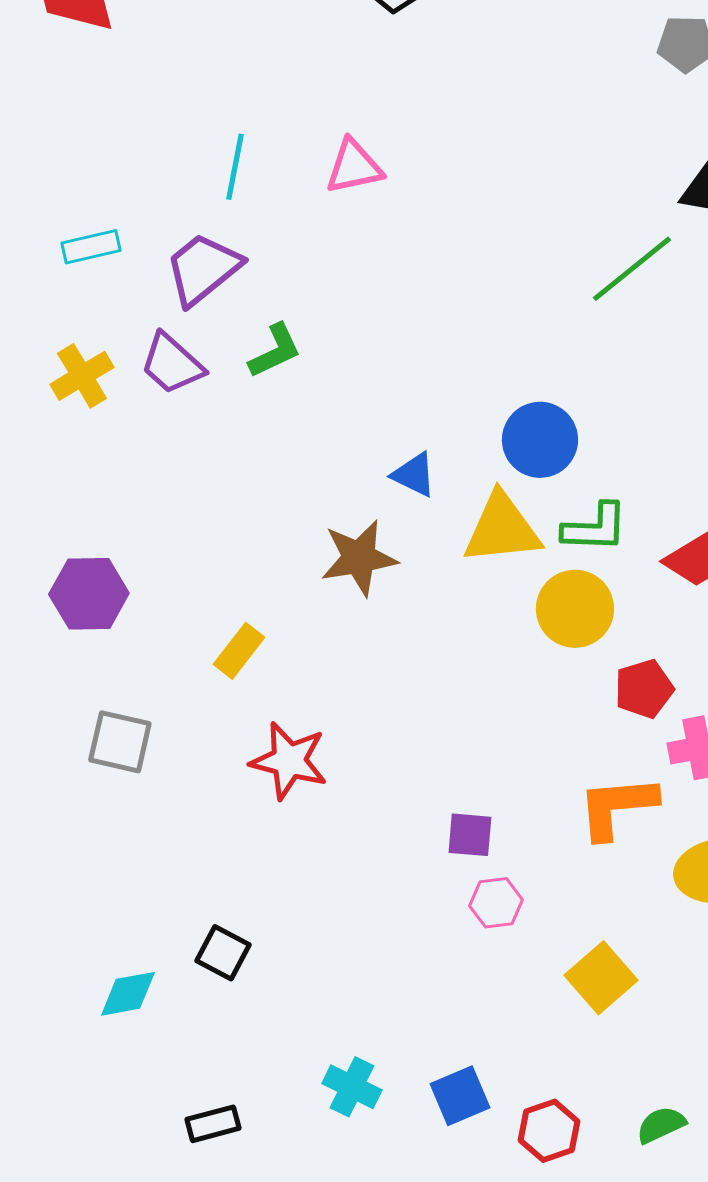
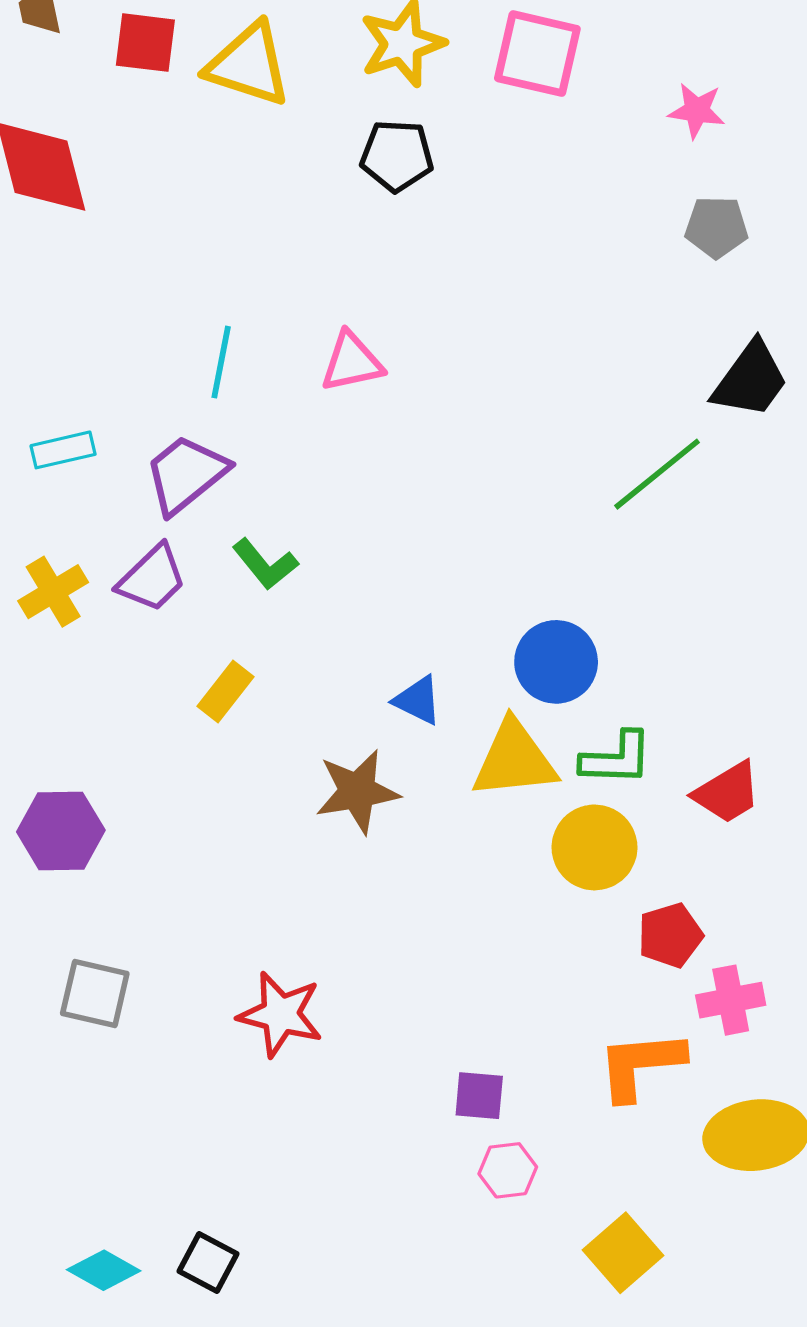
green L-shape: (275, 351) -> (265, 564), turned 76
purple trapezoid: (172, 364) -> (152, 578), turned -86
yellow rectangle: (239, 651) -> (226, 692), moved
black square: (223, 953) -> (208, 1263), moved
cyan diamond: (128, 994) -> (104, 1270), turned 40

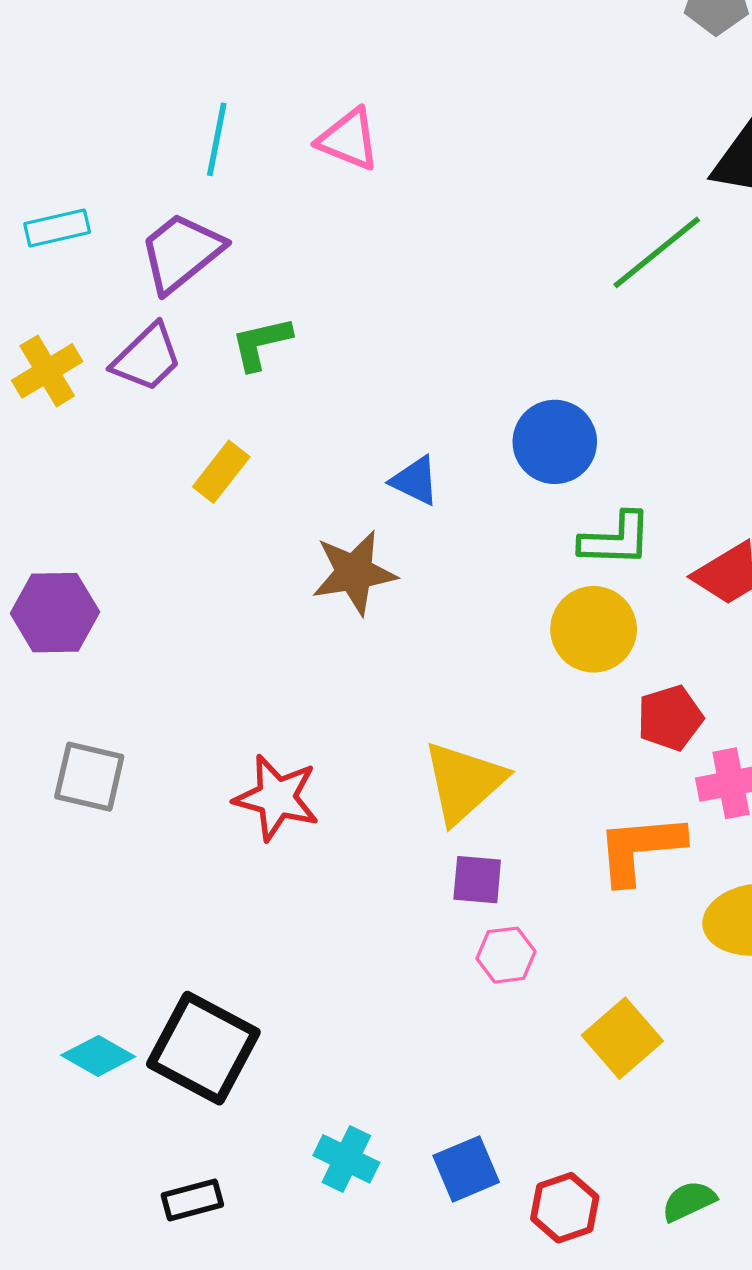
pink triangle: (352, 362) -> (349, 139), turned 34
green L-shape: (265, 564) -> (261, 343), turned 116
yellow triangle: (514, 760) -> (464, 782), moved, turned -36
black square: (208, 1263) -> (203, 1048), size x1.8

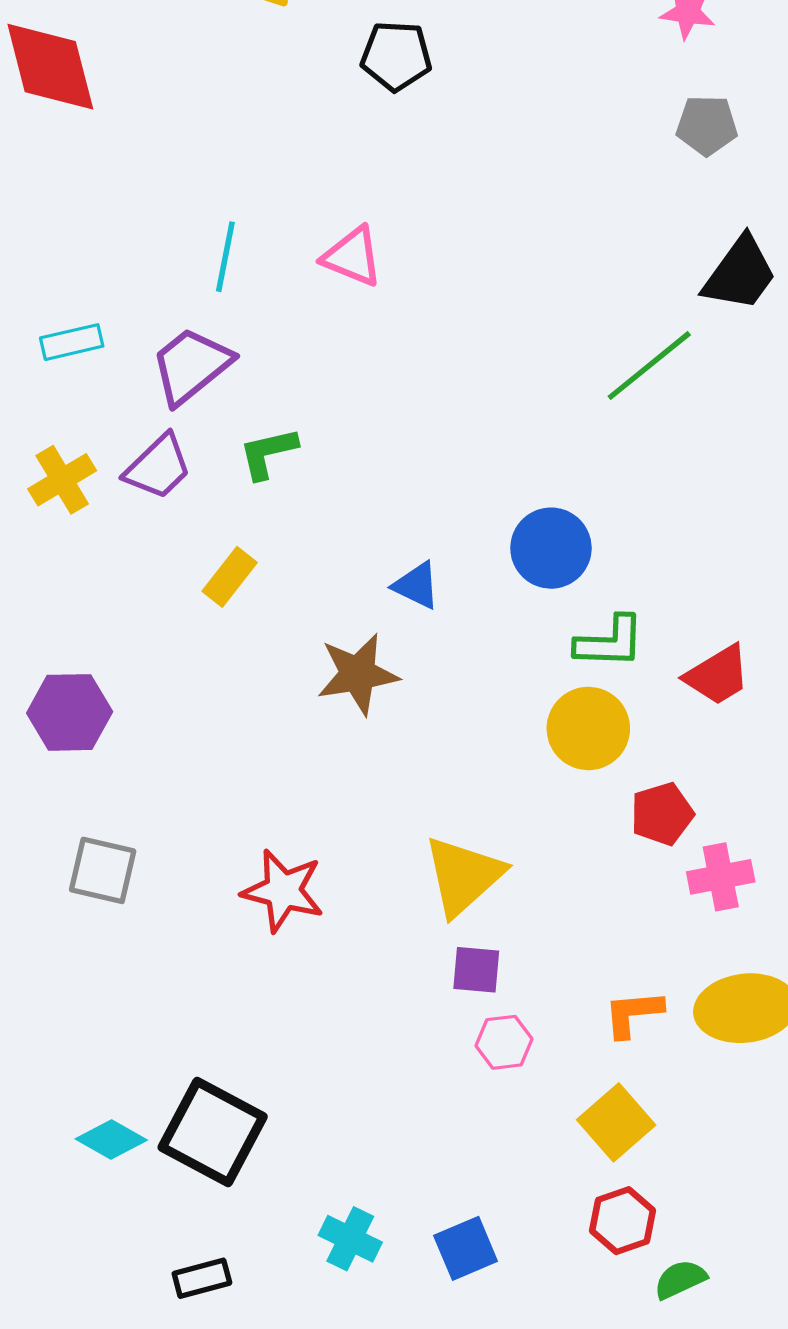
orange L-shape: (640, 849) -> (633, 1014), moved, size x0.7
red hexagon: (565, 1208) -> (622, 1221), moved

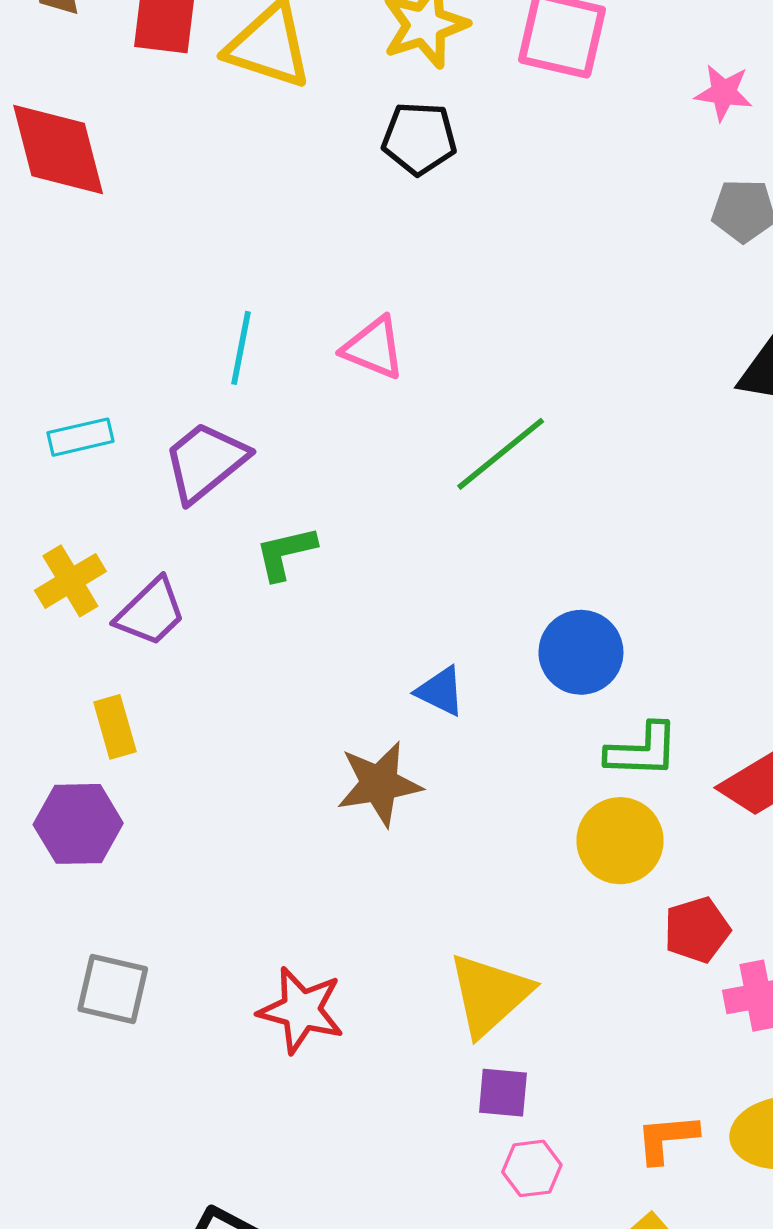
green line: (649, 366) -> (501, 454), moved
purple trapezoid: (158, 467) -> (151, 612), moved
yellow rectangle: (230, 577) -> (115, 727), moved, turned -54

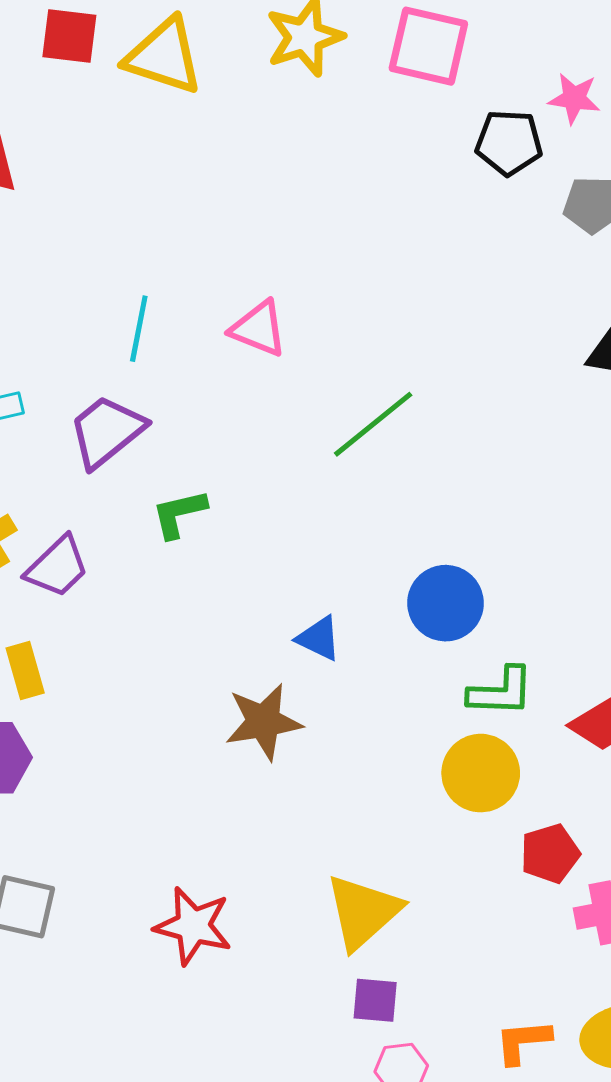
black pentagon: (419, 138) -> (509, 143), moved

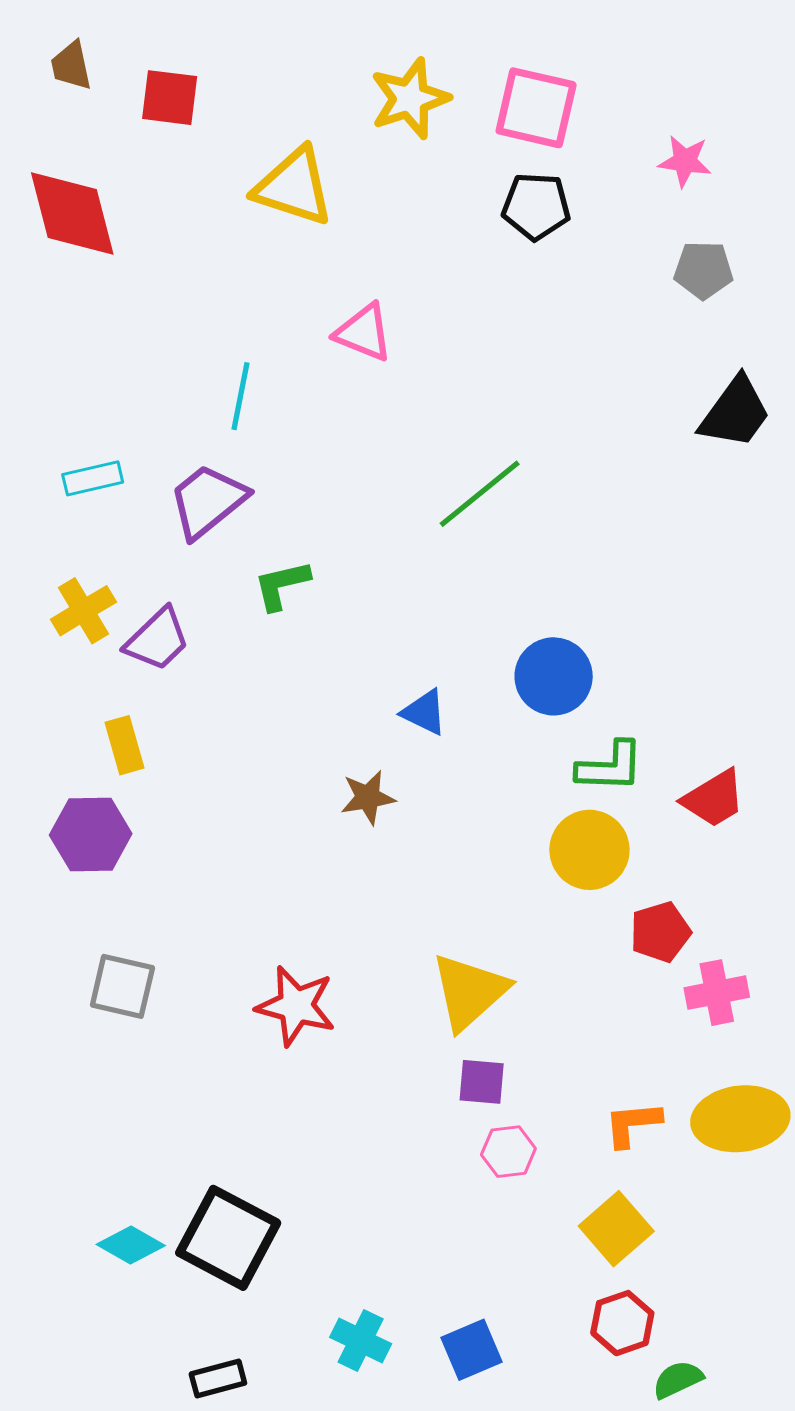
yellow triangle: (164, 56) -> (294, 187), moved
black pentagon: (509, 143) -> (536, 206), moved
pink triangle: (258, 329) -> (364, 333), moved
brown star: (264, 722) -> (368, 798), size x0.7

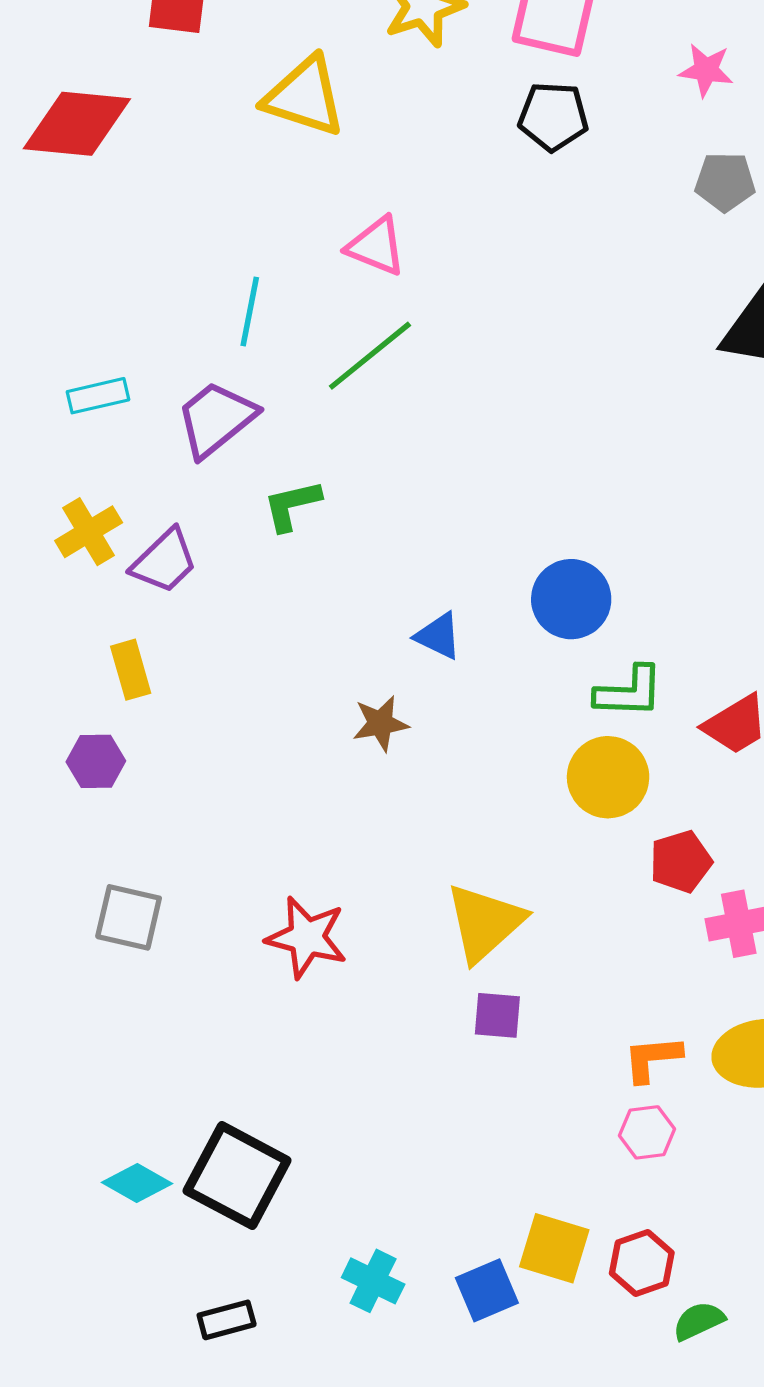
red diamond: (72, 213) -> (77, 124), turned -70
green line: (480, 494) -> (370, 356), moved
purple hexagon: (91, 834) -> (96, 761), size x0.7
pink hexagon: (508, 1152) -> (647, 1132), moved
yellow square: (616, 1229) -> (554, 1248), moved, turned -32

